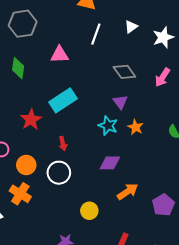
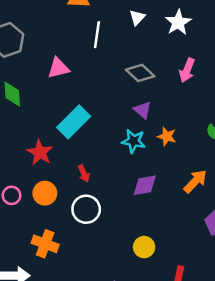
orange circle: (26, 165) -> (45, 193), moved
orange arrow: (128, 192) -> (195, 181), moved
yellow circle: (89, 211) -> (144, 247), moved

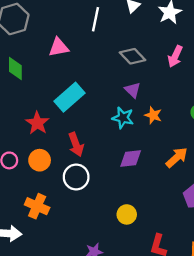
red arrow: (84, 173) -> (76, 144), size x1.5

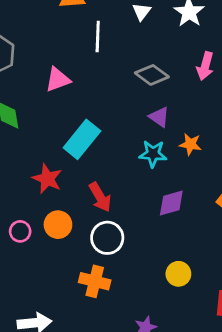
orange cross: (37, 206) -> (95, 281), moved

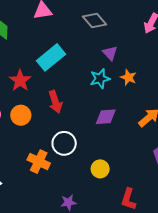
gray diamond: (152, 75) -> (94, 21), moved
cyan star: (153, 154) -> (100, 79), turned -30
white circle: (107, 238) -> (64, 143), moved

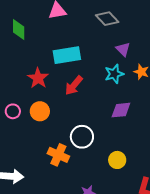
cyan rectangle: (51, 57) -> (67, 55), turned 32
red arrow: (55, 102) -> (74, 85), moved, turned 60

